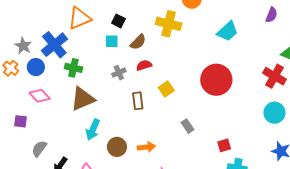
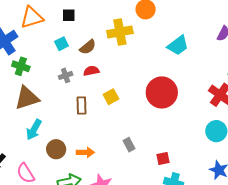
black square: (118, 21) -> (69, 15), moved, turned -32
yellow cross: (169, 24) -> (120, 32), turned -30
cyan square: (112, 41) -> (62, 44), turned -32
gray rectangle: (188, 126) -> (129, 145), moved

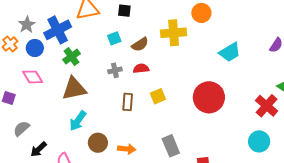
green cross: (21, 66) -> (71, 57), turned 30
gray rectangle: (129, 145) -> (171, 146), size x1.5

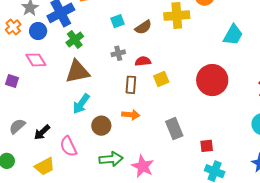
cyan trapezoid: (230, 52) -> (233, 35), turned -30
red semicircle: (141, 68) -> (143, 61), moved
gray semicircle: (21, 129) -> (17, 126), moved
orange arrow: (127, 149) -> (131, 115), moved

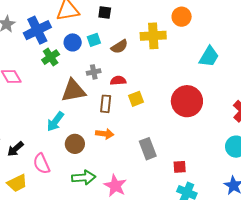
blue circle: (38, 31) -> (73, 42), moved
brown triangle: (77, 72) -> (73, 91), moved

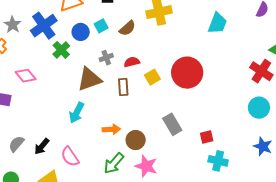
red circle: (187, 101) -> (187, 73), moved
orange arrow: (105, 134) -> (111, 129), moved
brown circle: (75, 144) -> (136, 140), moved
green arrow: (84, 178) -> (114, 163), turned 145

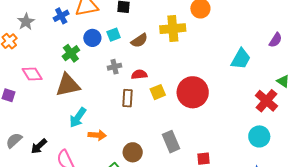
cyan trapezoid: (217, 23) -> (241, 59), moved
blue cross: (44, 26) -> (61, 16), moved, size x0.6
brown triangle: (89, 79) -> (68, 85), moved
orange arrow: (111, 129) -> (97, 135), moved

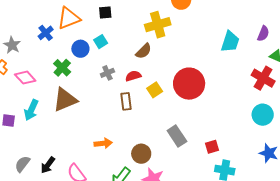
brown semicircle: (139, 40) -> (144, 51), moved
purple semicircle: (275, 40) -> (263, 34), moved
pink diamond: (32, 74) -> (25, 78), moved
cyan arrow: (78, 117) -> (31, 110), moved

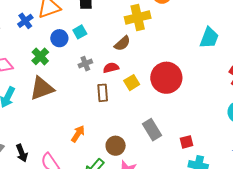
orange arrow: (103, 143) -> (78, 134), turned -54
black arrow: (48, 165) -> (22, 153), turned -60

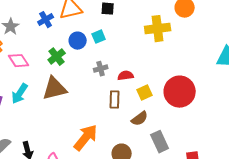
brown semicircle: (122, 43) -> (140, 119), moved
orange arrow: (78, 134) -> (86, 138), size x1.6

